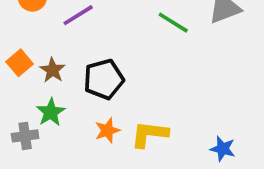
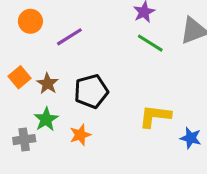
orange star: (107, 130) -> (80, 135), moved
yellow L-shape: (149, 134) -> (155, 116), moved
blue star: (223, 149) -> (191, 138), moved

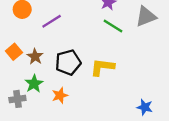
yellow L-shape: (155, 116) -> (102, 67), moved
blue star: (191, 138) -> (145, 107), moved

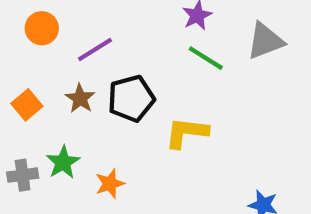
brown star: (35, 57) -> (80, 98), moved
black pentagon: (68, 62) -> (131, 98), moved
gray cross: (17, 99) -> (23, 175), moved

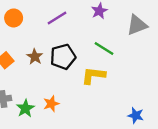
purple line: (95, 50) -> (57, 18), moved
green line: (206, 58) -> (104, 49), moved
green star: (63, 162) -> (25, 108), moved

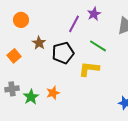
purple line: (57, 18) -> (74, 24), moved, turned -30
brown star: (35, 57) -> (39, 43), moved

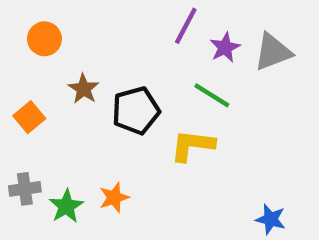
purple star: (94, 14) -> (225, 47), moved
purple line: (74, 24) -> (186, 26), moved

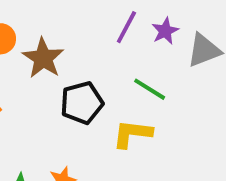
purple star: (225, 47) -> (165, 31), moved
brown star: (84, 89) -> (43, 58), moved, size x1.5

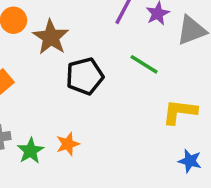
yellow L-shape: (132, 134) -> (180, 112), moved

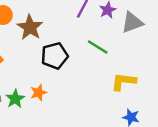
orange star: (68, 144) -> (39, 93), moved
green star: (30, 151) -> (15, 99), moved

